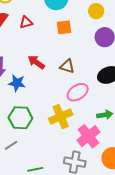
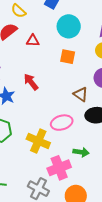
brown triangle: (67, 66) -> (81, 94), moved
yellow cross: (61, 117) -> (38, 141), turned 30

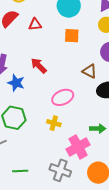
pink ellipse: (62, 123) -> (63, 97), moved
yellow cross: (38, 141) -> (54, 123), size x0.6

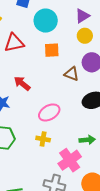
red triangle: (35, 24) -> (14, 43), size x1.5
brown triangle: (90, 71) -> (71, 74), moved

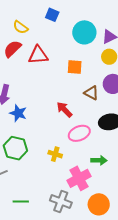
cyan circle: (46, 21) -> (84, 32), moved
red arrow: (22, 83) -> (64, 110), moved
pink ellipse: (49, 112) -> (79, 133), moved

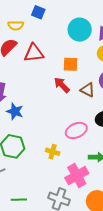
blue square: (52, 15) -> (38, 12), moved
yellow semicircle: (21, 27) -> (16, 25), turned -35
red arrow: (64, 110) -> (62, 85), moved

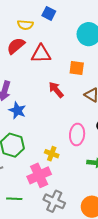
red arrow: (62, 85) -> (56, 90), moved
pink ellipse: (76, 130) -> (77, 134), turned -65
pink cross: (77, 176) -> (39, 175), moved

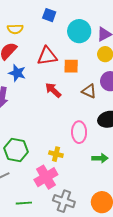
blue square: (49, 13) -> (49, 15), moved
red triangle: (41, 54) -> (47, 56), moved
blue star: (17, 110) -> (17, 73), moved

